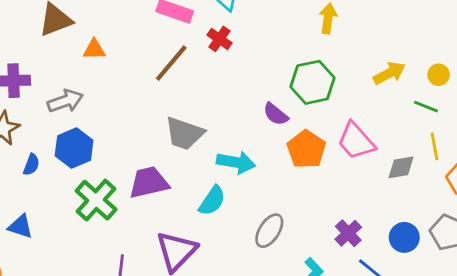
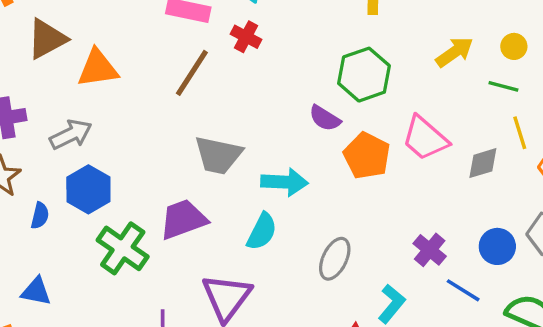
orange triangle: (94, 49) -> (98, 68), size x1.5

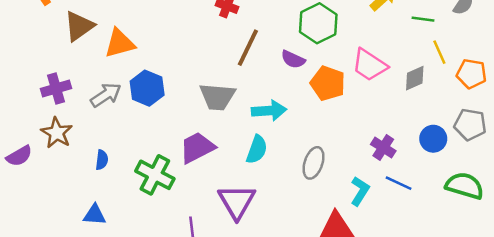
brown line: (192, 73) -> (248, 48), moved
blue hexagon: (88, 189) -> (147, 88), moved
blue semicircle: (40, 216) -> (102, 160), moved
blue line: (463, 290) -> (399, 183), moved

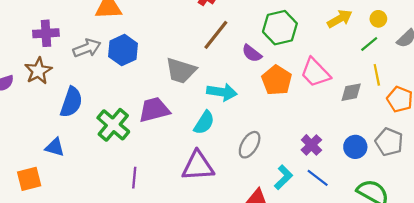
green line: (423, 19) -> (369, 44), turned -60
blue semicircle: (102, 160) -> (71, 102), size x1.8
purple triangle: (237, 202) -> (198, 166), moved, turned 44

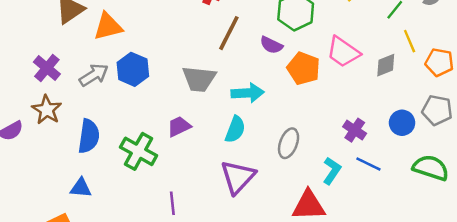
purple cross: (46, 33) -> (47, 68), turned -35
purple trapezoid: (154, 110) -> (179, 126), size x0.7
purple triangle: (198, 166) -> (238, 177), turned -32

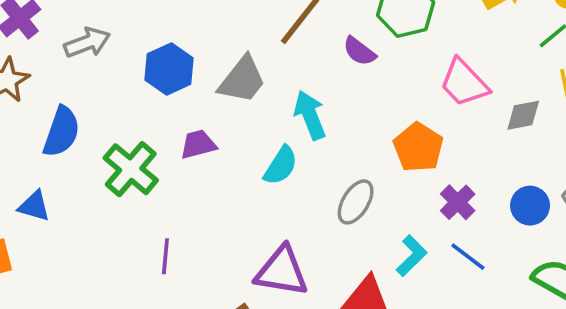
orange pentagon: (304, 68) -> (418, 147), moved
blue hexagon: (133, 69) -> (169, 69), moved
gray trapezoid: (199, 79) -> (242, 80), turned -69
cyan arrow: (248, 93) -> (310, 115), turned -120
purple triangle: (238, 177) -> (282, 271), moved, turned 45

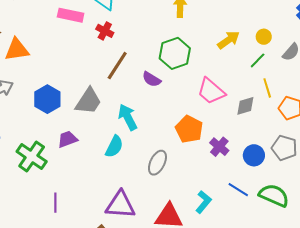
purple cross: (458, 202) -> (219, 147), moved
cyan L-shape: (412, 256) -> (204, 202), moved
blue line: (468, 257) -> (238, 190), moved

